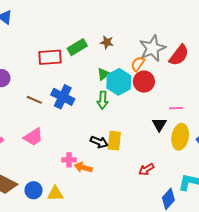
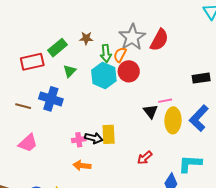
green triangle: (103, 74) -> (70, 71), moved
green arrow: (103, 100) -> (106, 53), moved
pink line: (176, 108) -> (165, 101), moved
pink cross: (69, 160) -> (79, 140), moved

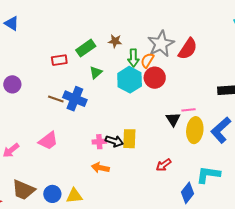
red rectangle: (32, 62) -> (59, 60), size x0.7
brown line: (23, 106) -> (56, 99), moved

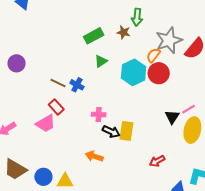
green arrow: (133, 58) -> (137, 17), moved
red rectangle: (59, 60) -> (56, 107), moved, turned 49
blue cross: (75, 99) -> (77, 85), size x0.6
pink line: (189, 110) -> (189, 109), turned -32
pink cross: (99, 142) -> (99, 115), moved

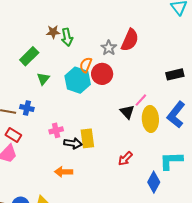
green arrow: (137, 17) -> (67, 37), moved
brown star: (124, 32) -> (53, 32), moved
gray star: (169, 40) -> (109, 48), moved, size x0.6
orange semicircle: (153, 55) -> (86, 65), moved

